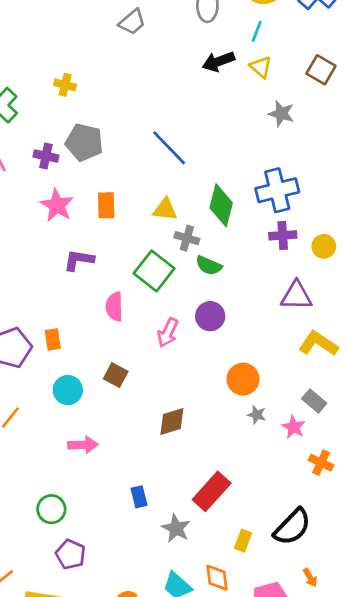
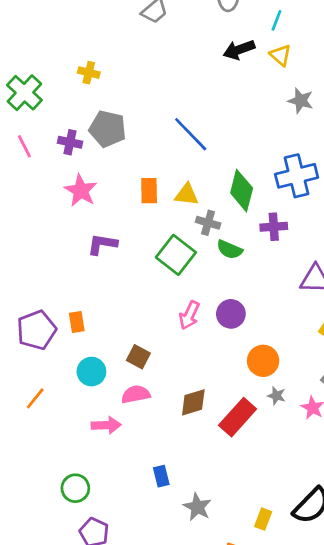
orange rectangle: (106, 205) -> (149, 191), moved
purple cross: (283, 235) -> (274, 227), moved
pink semicircle: (114, 307) -> (136, 394), moved, turned 80
purple circle: (210, 316) -> (231, 314), moved
red rectangle: (212, 491) -> (238, 417), moved

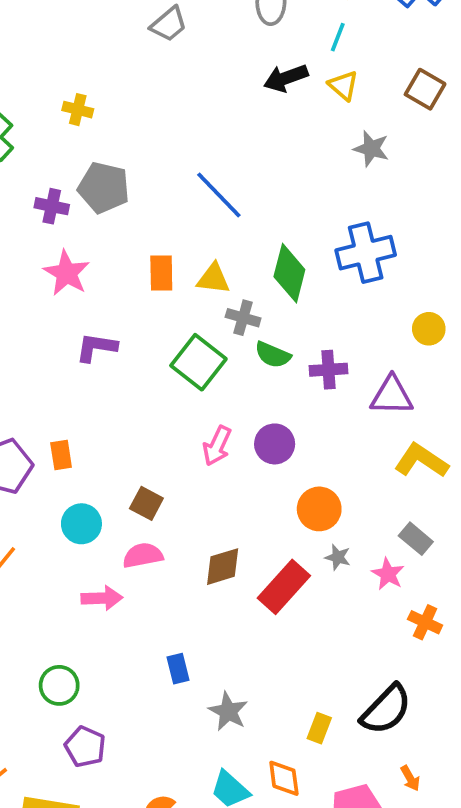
purple cross: (274, 227) -> (328, 370), moved

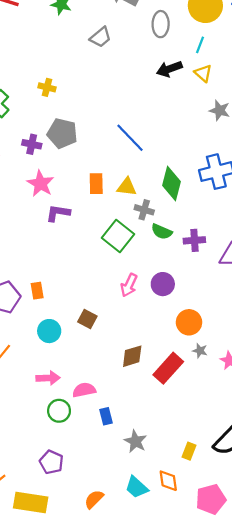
purple L-shape: (96, 347) -> (58, 213), moved
pink semicircle: (143, 555) -> (84, 390), moved
pink arrow: (102, 598) -> (48, 378), moved
green circle: (59, 685) -> (59, 411), moved

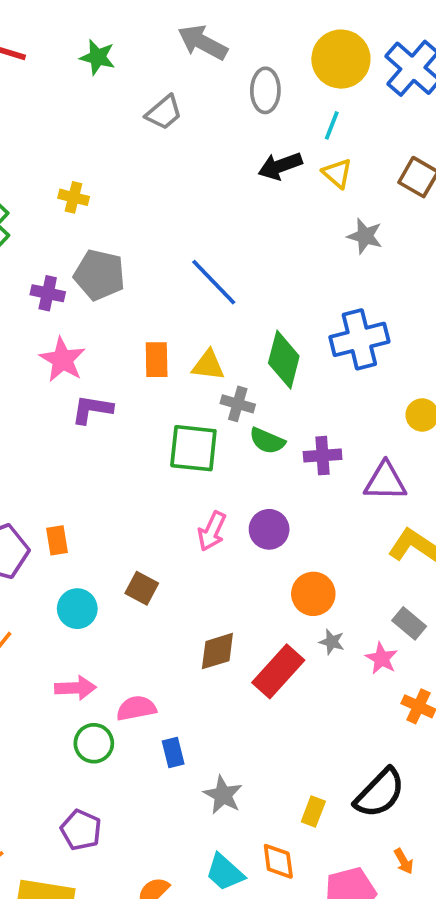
green square: (118, 236) -> (193, 448), turned -32

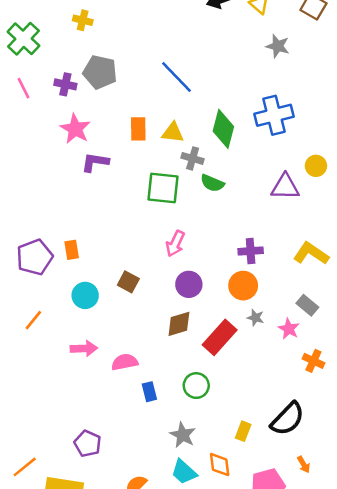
purple cross: (323, 456) -> (251, 251), moved
purple triangle: (385, 481) -> (285, 187), moved
purple circle: (269, 529) -> (189, 284), moved
green circle: (94, 743) -> (196, 386), moved
gray star: (223, 795) -> (183, 435), moved

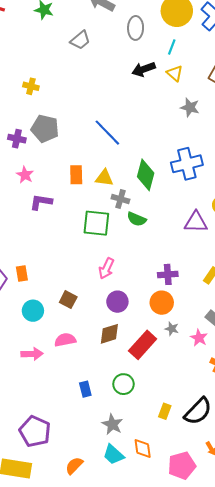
pink star: (75, 129) -> (25, 175), size x0.7
pink semicircle: (125, 362) -> (65, 340), moved
yellow rectangle: (243, 431) -> (165, 411), moved
purple pentagon: (88, 444) -> (35, 431), size x1.4

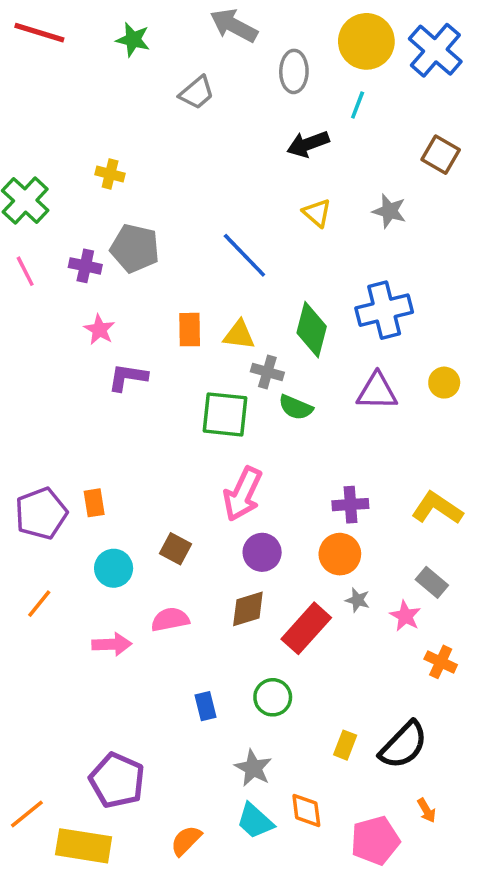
yellow triangle: (175, 73) -> (317, 213), moved
purple triangle: (196, 222) -> (377, 391), moved
pink arrow: (106, 268) -> (243, 494), size x1.4

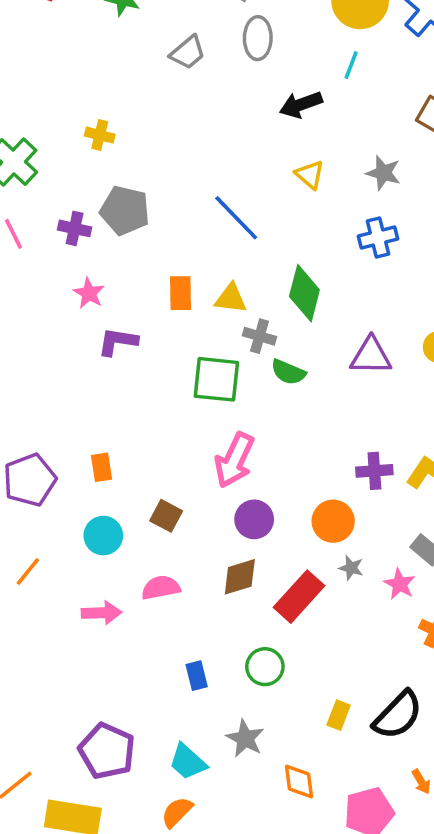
gray ellipse: (294, 71) -> (258, 38), moved
blue cross: (384, 310) -> (378, 237), moved, size x0.7
orange rectangle: (94, 503) -> (101, 467), moved
purple cross: (350, 505) -> (374, 471), moved
cyan trapezoid: (255, 821) -> (188, 762), moved

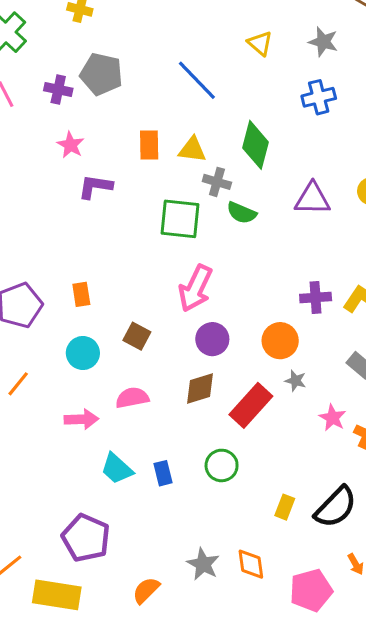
pink star: (400, 584) -> (333, 418), moved
gray star: (245, 738) -> (203, 564), moved
cyan trapezoid: (188, 762) -> (117, 469), moved

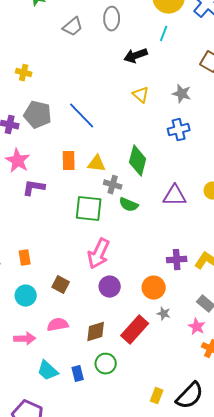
blue line: (197, 80) -> (82, 116), moved
pink star: (71, 145) -> (18, 161), size x1.4
brown diamond: (200, 388) -> (96, 332), moved
pink star: (333, 418) -> (197, 327), moved
green circle: (222, 465) -> (106, 364), moved

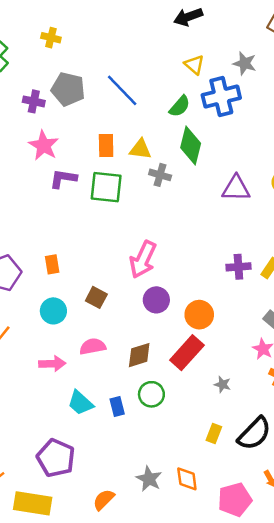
blue cross: (179, 130) -> (221, 96), moved, size x1.4
green semicircle: (129, 205) -> (180, 106), moved, turned -72
green square: (89, 209) -> (106, 187), moved
orange circle: (154, 288) -> (199, 315), moved
gray star: (164, 314) -> (223, 384), moved

